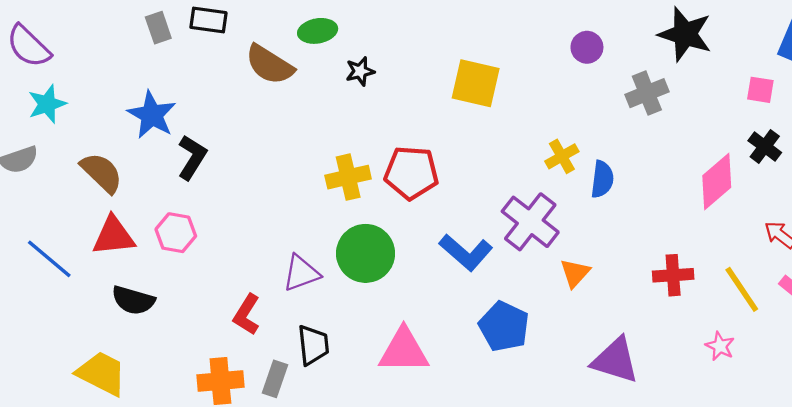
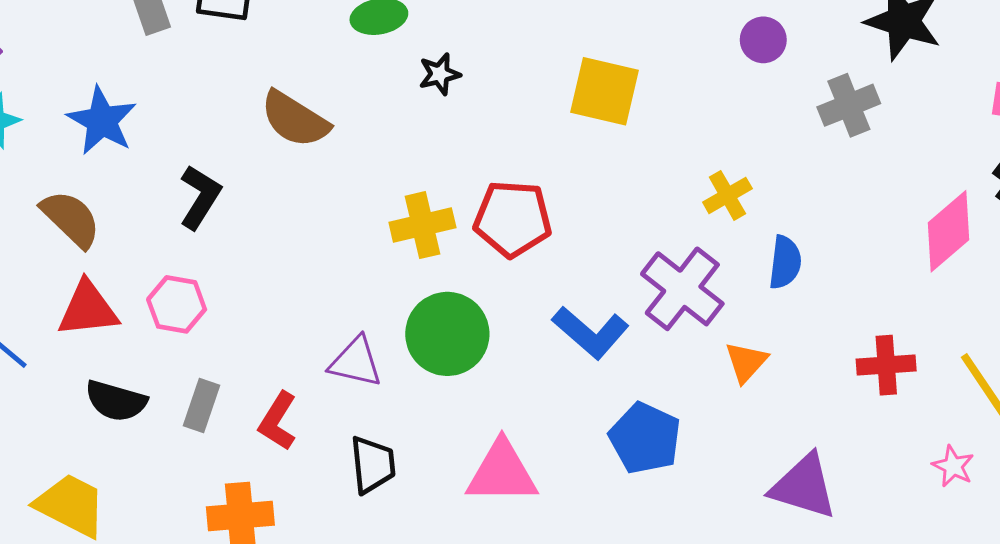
brown semicircle: (270, 65) -> (295, 119), moved
blue star: (152, 115) -> (102, 121), moved
blue semicircle: (602, 179) -> (785, 262), moved
purple triangle: (301, 273) -> (356, 362), turned 33
gray rectangle: (275, 379) -> (201, 406), moved

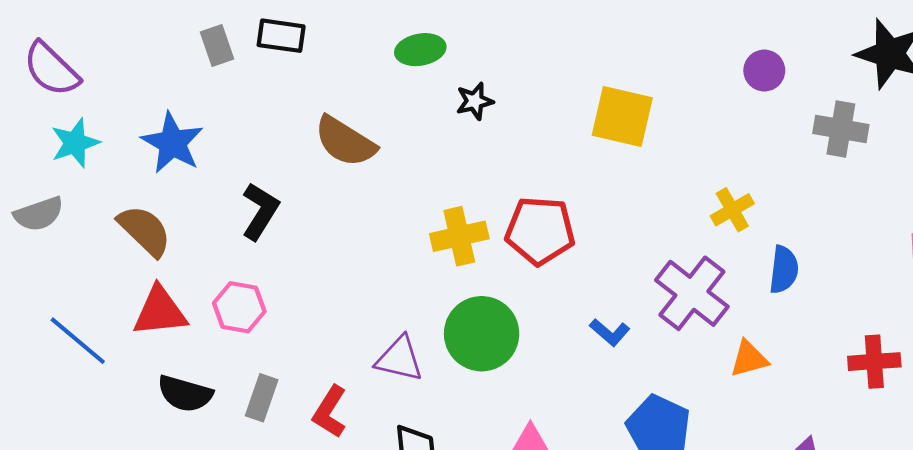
gray cross: (849, 105) -> (841, 129), turned 32
blue L-shape: (591, 332) -> (610, 332), size x0.6
orange triangle: (746, 362) -> (749, 359), turned 33

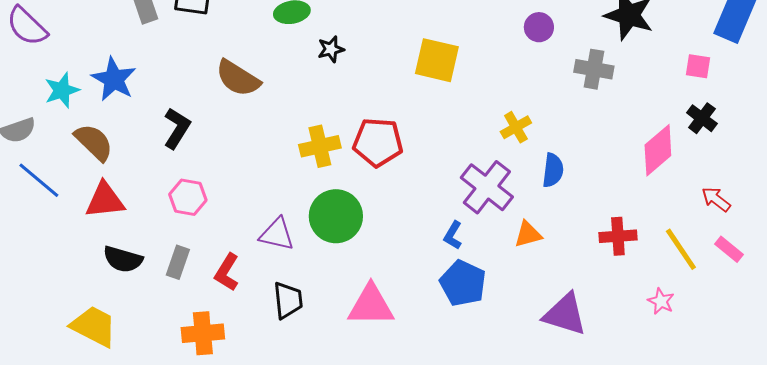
cyan star: (75, 143) -> (62, 90), moved
pink hexagon: (239, 307) -> (188, 197), moved
blue L-shape: (610, 332) -> (453, 235), moved, turned 80
blue line: (78, 341) -> (39, 180), moved

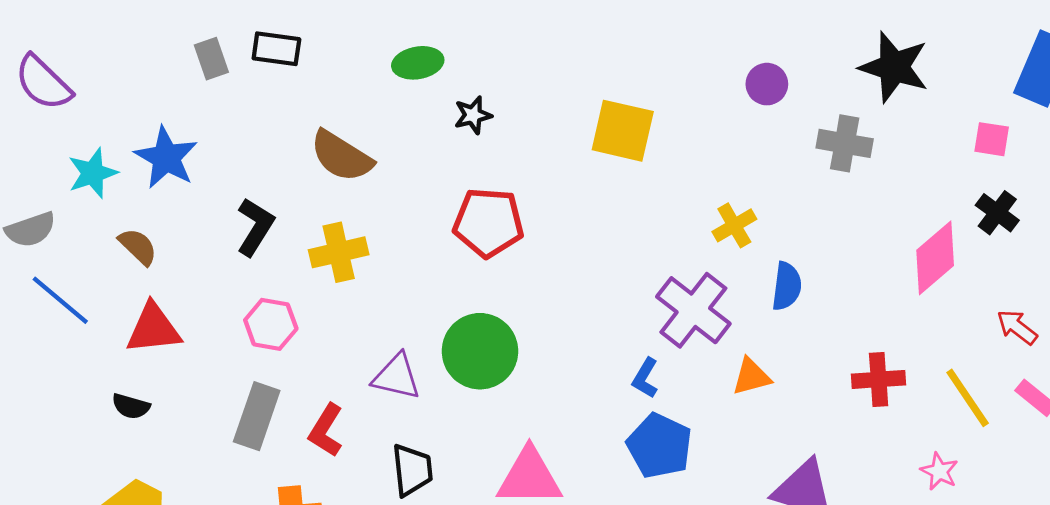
brown semicircle: (94, 142) -> (138, 247), size x0.7
red pentagon: (378, 142) -> (488, 223), moved
yellow cross: (320, 146) -> (339, 252), moved
black semicircle: (123, 259) -> (131, 406), moved, size x0.7
gray rectangle: (178, 262) -> (257, 416), size x1.4

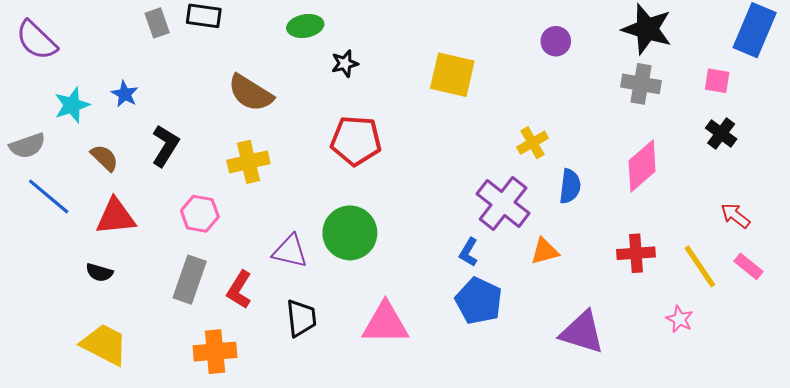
gray cross: (845, 143) -> (641, 84), moved
blue star: (166, 158) -> (125, 94), size x0.6
black L-shape: (255, 227) -> (165, 146), moved
pink diamond: (935, 258) -> (642, 166), moved

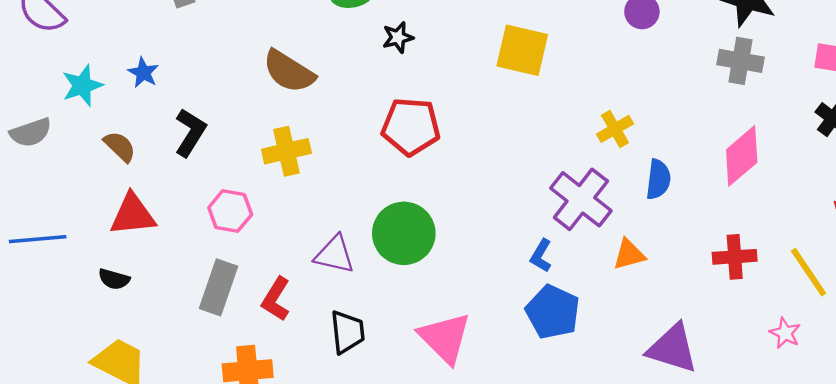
blue line: (49, 196) -> (38, 239), moved, turned -45
pink triangle: (385, 323) -> (445, 338), turned 45

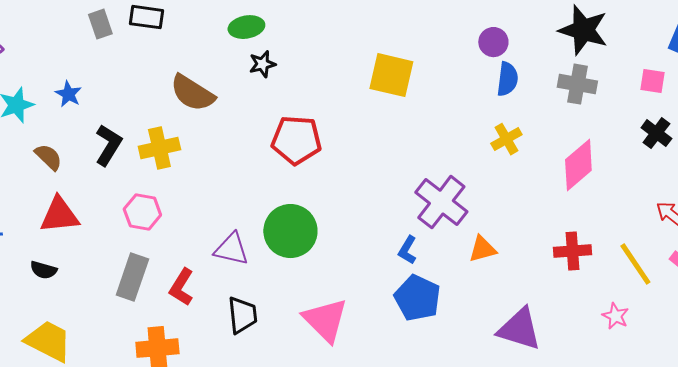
black star: (398, 37) -> (262, 64), moved
yellow cross: (615, 129) -> (506, 139), moved
yellow cross: (286, 151) -> (159, 148), moved
blue semicircle: (658, 179) -> (507, 79), moved

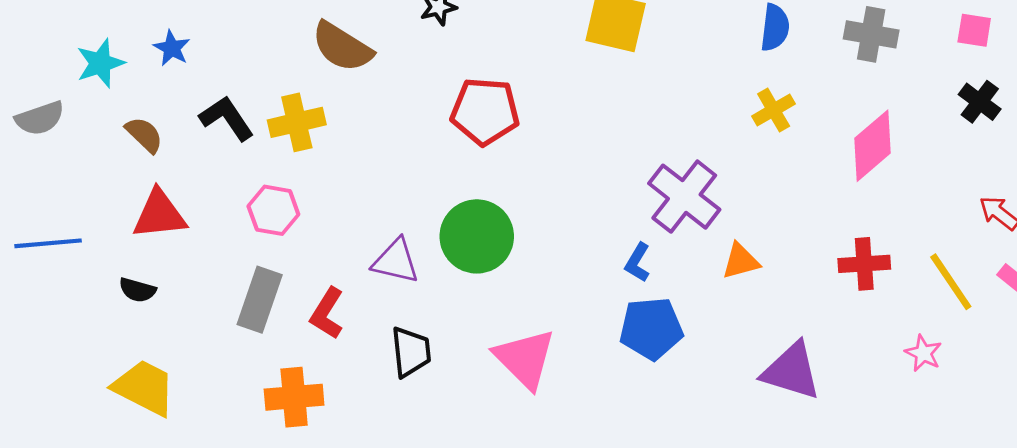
black L-shape: (108, 145) -> (227, 118), turned -66
blue pentagon: (417, 298) -> (651, 328), turned -30

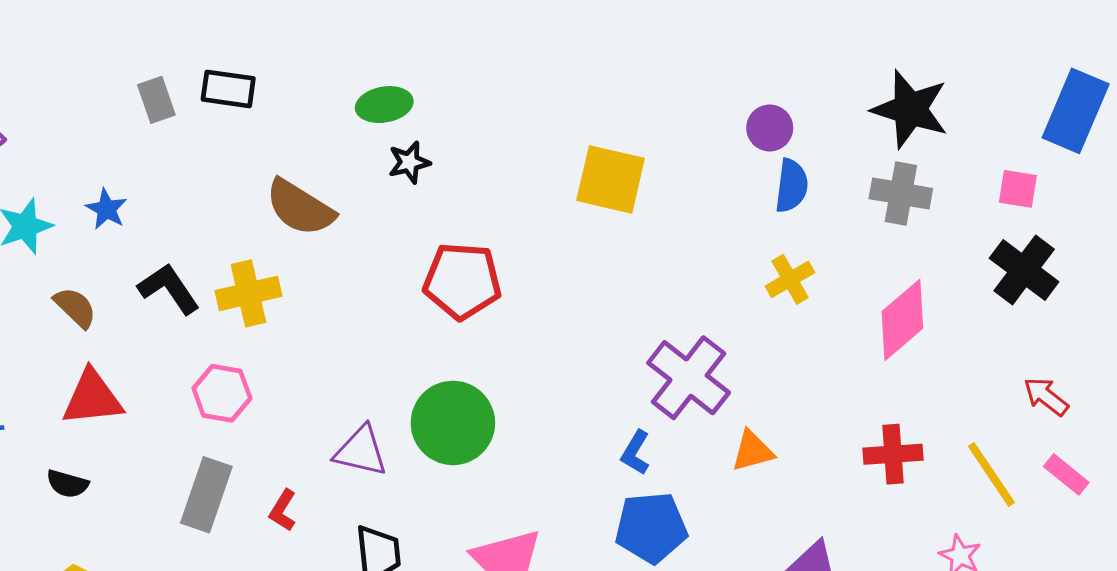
black cross: (980, 102) -> (1024, 270), size x1.4
red L-shape: (327, 313) -> (283, 510), size x0.7

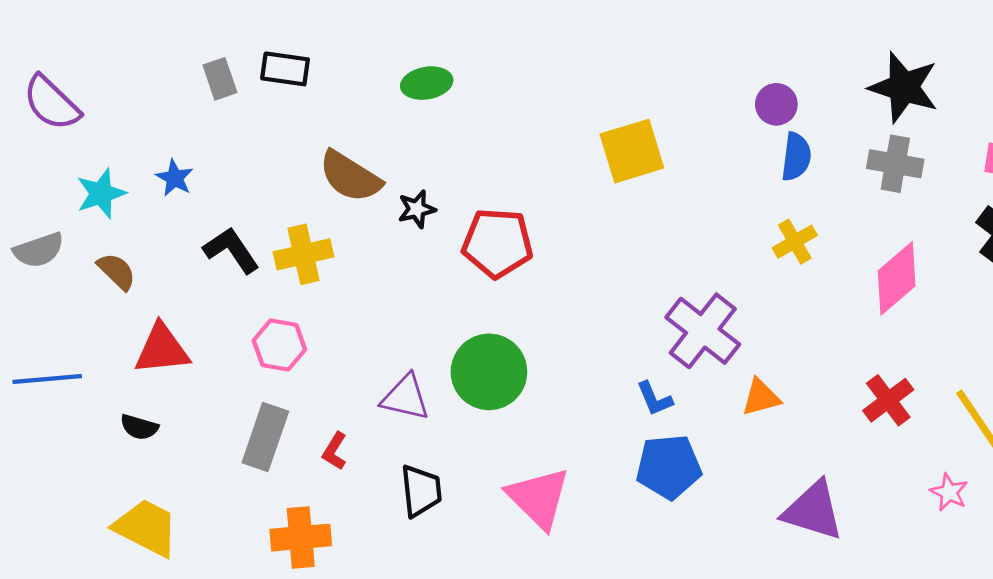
black star: (409, 162) -> (417, 209), moved
yellow square: (611, 179) -> (632, 151), turned -30
brown semicircle: (75, 307) -> (117, 271), moved
blue L-shape: (636, 453) -> (655, 399), turned -54
red cross: (893, 454) -> (888, 400), turned -33

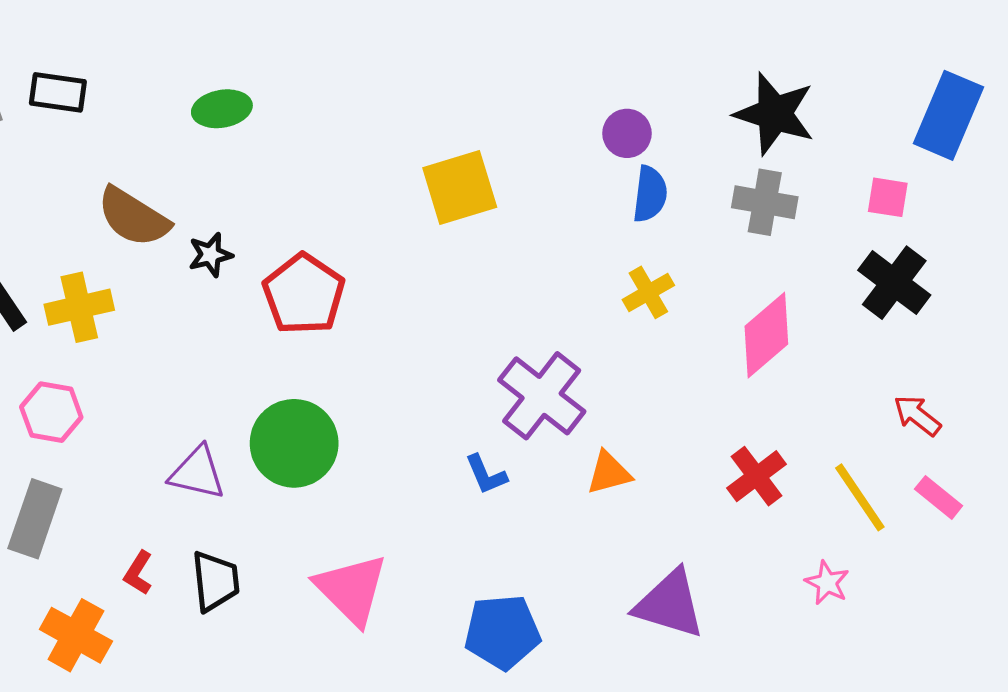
red pentagon: (497, 243) -> (304, 294), turned 30
red L-shape: (335, 451) -> (138, 573), moved
blue pentagon: (669, 467) -> (502, 632), moved
orange cross: (301, 538) -> (76, 635), turned 34

